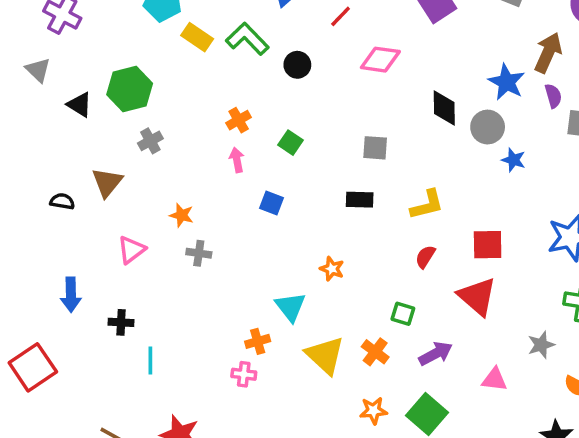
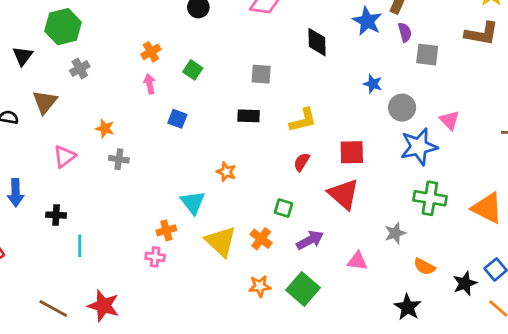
black triangle: (80, 105) -> (23, 56), moved, turned 35
gray circle: (488, 127) -> (402, 108), moved

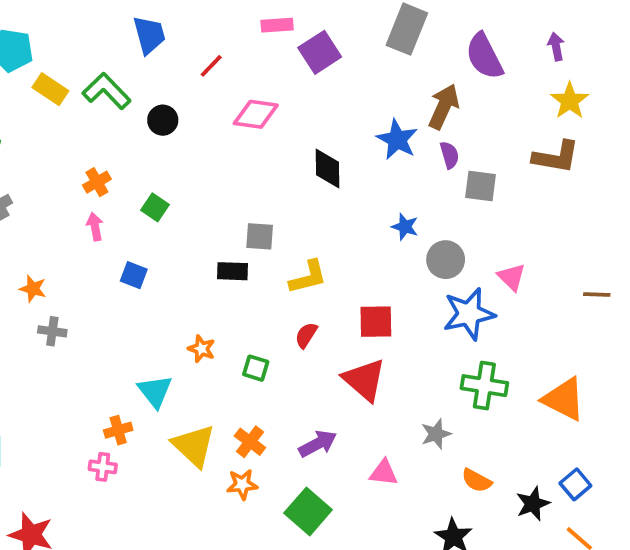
gray square: (261, 74) -> (260, 236), moved
green square: (283, 208) -> (256, 368), moved
orange star: (260, 286) -> (242, 484), moved

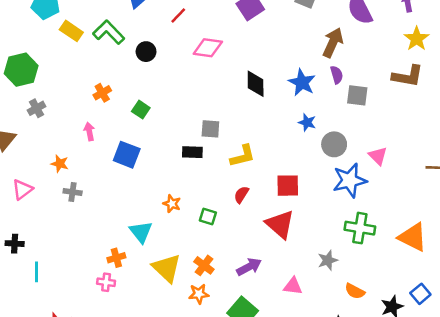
blue star: (397, 139) -> (302, 83), moved
pink arrow: (95, 227) -> (89, 131), moved
blue square: (134, 275) -> (127, 155), size x1.5

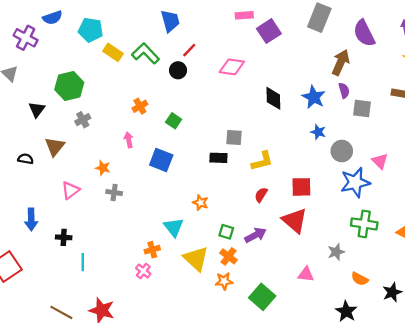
red line: (178, 16) -> (189, 50), moved
green square: (208, 217) -> (226, 232), moved
purple arrow: (249, 267) -> (255, 235), moved
pink cross: (106, 282) -> (143, 271), turned 32

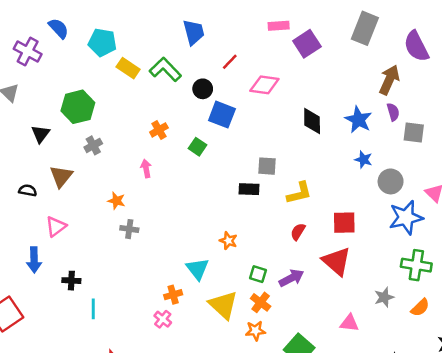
blue semicircle: (52, 18) -> (59, 28), turned -114
red line: (189, 50) -> (230, 62), moved
blue square: (161, 160) -> (222, 115), moved
pink triangle: (70, 190) -> (56, 226), moved
orange semicircle: (360, 279) -> (420, 308), moved, turned -72

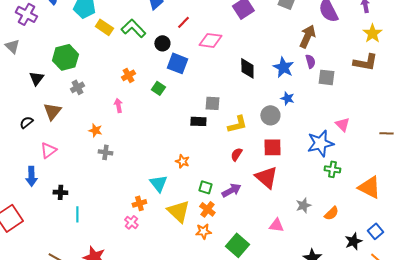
gray circle: (391, 181) -> (270, 115), moved
black semicircle: (28, 190) -> (26, 122), turned -48
green cross: (416, 265) -> (332, 169), moved, size x0.7

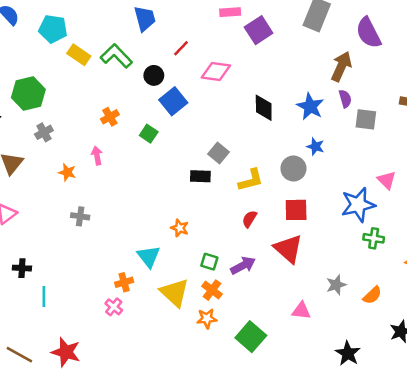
blue square: (177, 63) -> (173, 101), turned 30
gray square: (212, 103) -> (218, 153), turned 35
orange star: (95, 130) -> (67, 172), moved

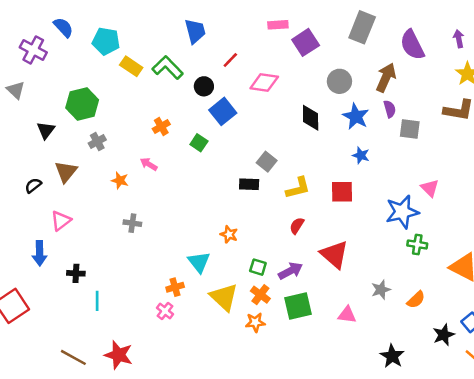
pink arrow: (97, 156) -> (149, 164), turned -48
gray circle: (293, 169) -> (339, 81), moved
red square: (296, 210) -> (342, 192), moved
green square: (251, 337) -> (298, 306), moved, turned 36

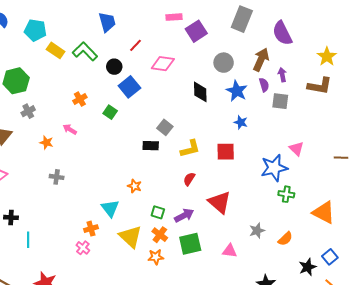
purple arrow: (459, 39) -> (282, 75), moved

